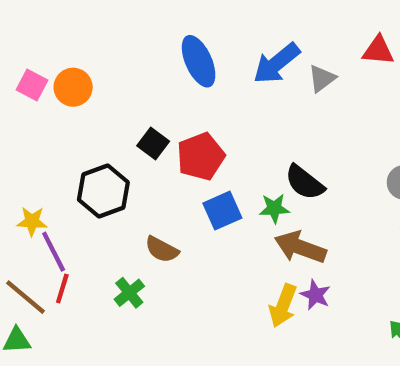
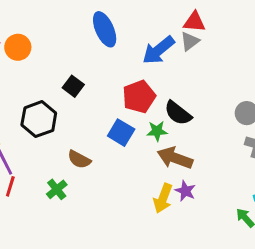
red triangle: (378, 50) -> (194, 22), moved
blue arrow: (276, 63) -> (158, 50), moved
red pentagon: (201, 156) -> (139, 97), moved
blue square: (222, 211) -> (121, 133), turned -35

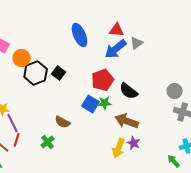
red triangle: (194, 22) -> (117, 30), moved
orange circle: (18, 47) -> (22, 58), moved
black hexagon: (39, 119) -> (36, 73), moved
green star: (157, 131) -> (105, 103), moved

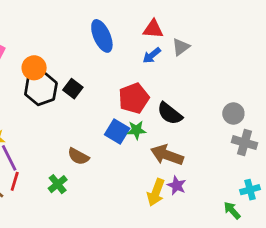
blue arrow: (116, 49) -> (152, 55), size x0.6
orange circle: (22, 58) -> (34, 68), moved

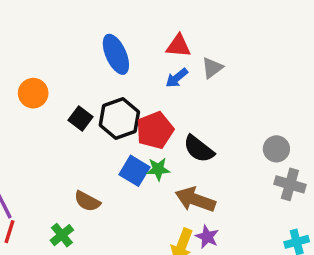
black hexagon: (41, 89) -> (119, 118), moved

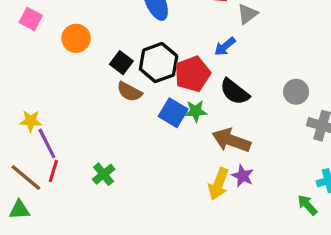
blue arrow: (177, 78) -> (225, 46), moved
gray circle: (276, 149) -> (296, 92), moved
brown semicircle: (87, 201) -> (129, 92), moved

